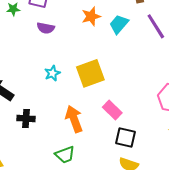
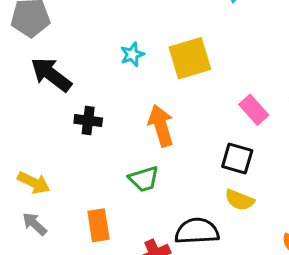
pink rectangle: (112, 110) -> (254, 110), moved

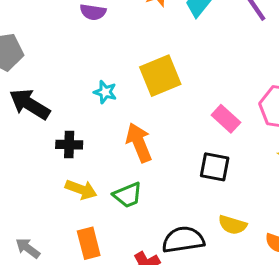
cyan star: (132, 54) -> (105, 92), moved, turned -30
yellow arrow: (34, 183) -> (81, 190), moved
yellow semicircle: (239, 200) -> (233, 225), moved

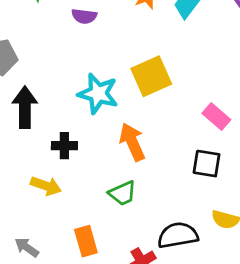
cyan star: (105, 92) -> (98, 94), size x1.8
black arrow: (30, 104) -> (25, 107), turned 60
yellow arrow: (81, 190) -> (46, 186), moved

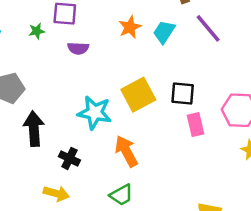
pink rectangle: (216, 117) -> (196, 125), turned 40
black cross: (64, 146) -> (69, 158), turned 30
black square: (207, 164) -> (183, 94), moved

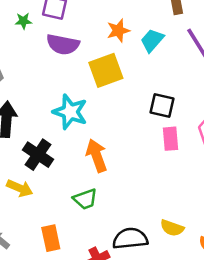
purple semicircle: (78, 48) -> (63, 44), size x1.5
yellow square: (138, 95) -> (106, 70), moved
black cross: (69, 158) -> (38, 155), size x1.4

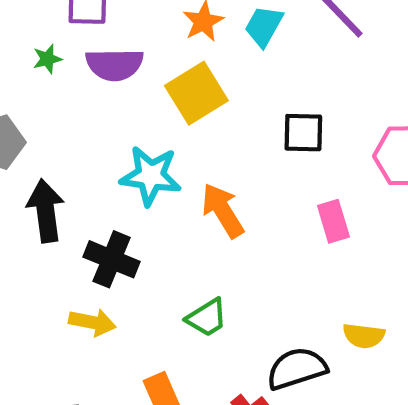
green star: (23, 21) -> (47, 59), moved
pink rectangle: (170, 139) -> (333, 221), moved
orange arrow: (97, 156) -> (223, 210), moved

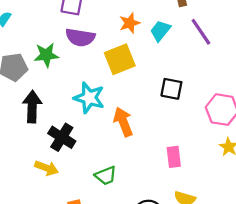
green star: (47, 59) -> (46, 55), moved, size x1.6
pink rectangle: (333, 221) -> (174, 157), moved

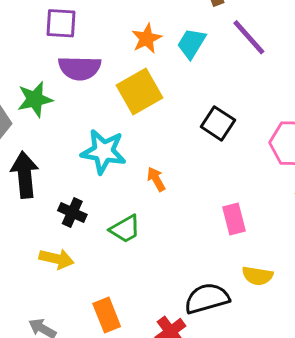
black square: (171, 89) -> (218, 123), turned 30
orange arrow: (123, 122) -> (156, 179), size x0.6
black cross: (62, 137) -> (72, 213), size x0.7
green trapezoid: (106, 176) -> (125, 229), moved

